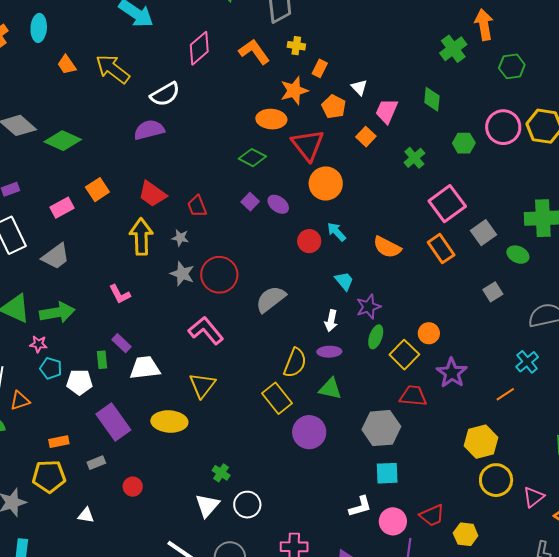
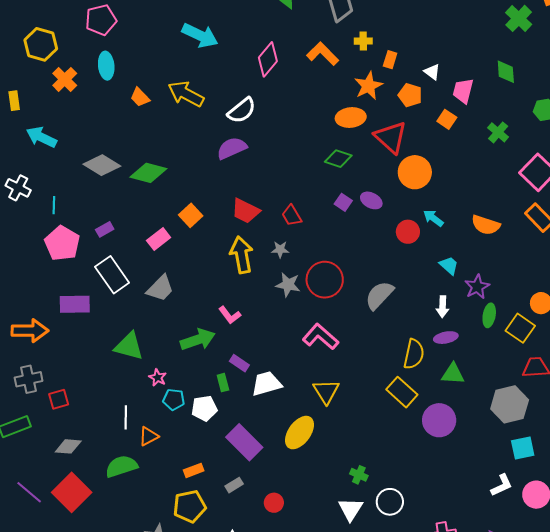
green arrow: (57, 313) -> (198, 340), moved
pink star: (38, 344) -> (158, 378), turned 30
yellow ellipse: (169, 421) -> (299, 433), turned -48

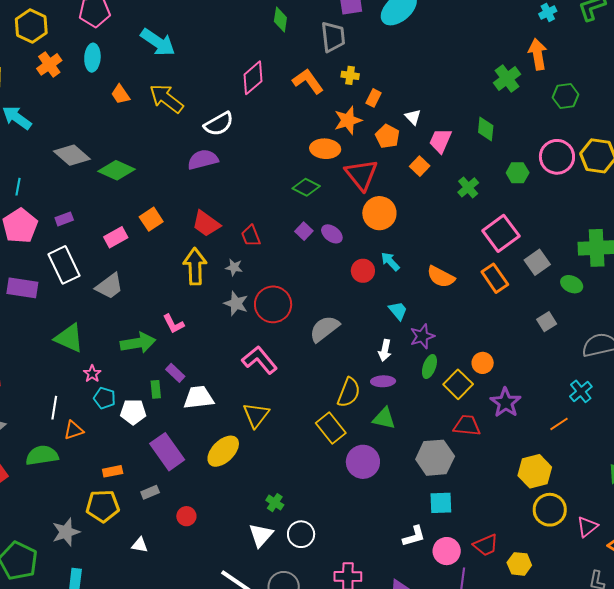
cyan arrow: (200, 35) -> (158, 42), moved

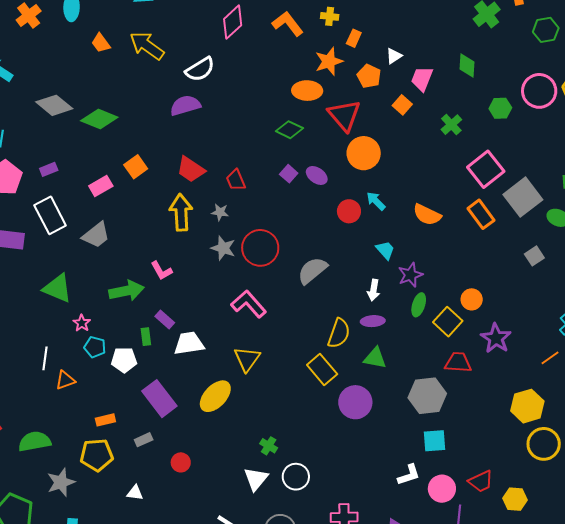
white triangle: (413, 117) -> (394, 56), turned 42
gray square: (537, 262) -> (523, 197), size x1.5
green semicircle: (42, 455) -> (35, 441), moved

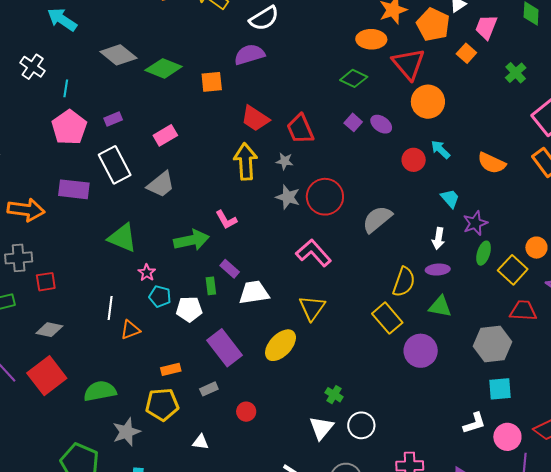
orange pentagon: (369, 76) -> (433, 25), size x1.4
orange square: (136, 167) -> (212, 82), moved, turned 30
red trapezoid: (236, 180) -> (300, 129), size x1.4

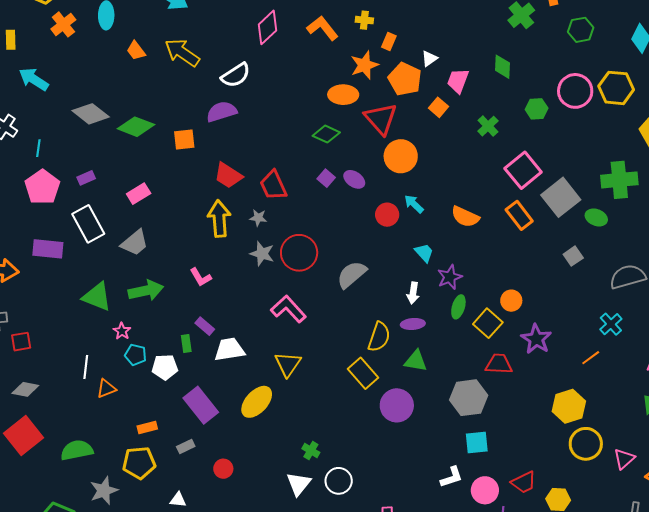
green arrow: (191, 240) -> (146, 291), moved

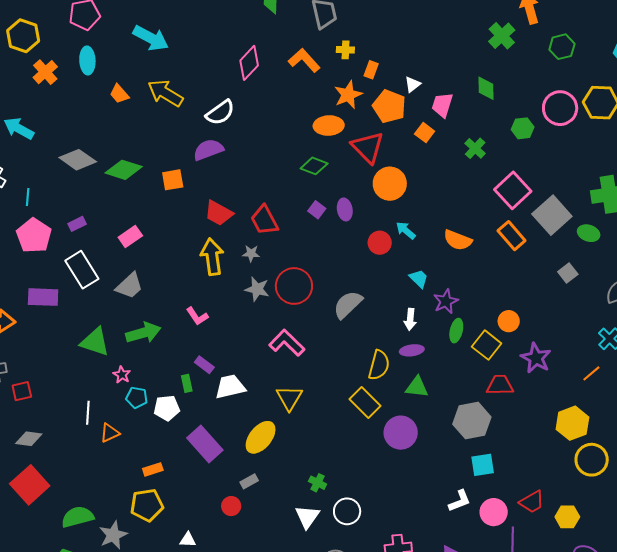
purple ellipse: (354, 179) -> (345, 209), turned 50
gray rectangle: (186, 447) -> (249, 481), moved
green semicircle: (77, 450) -> (78, 517), moved

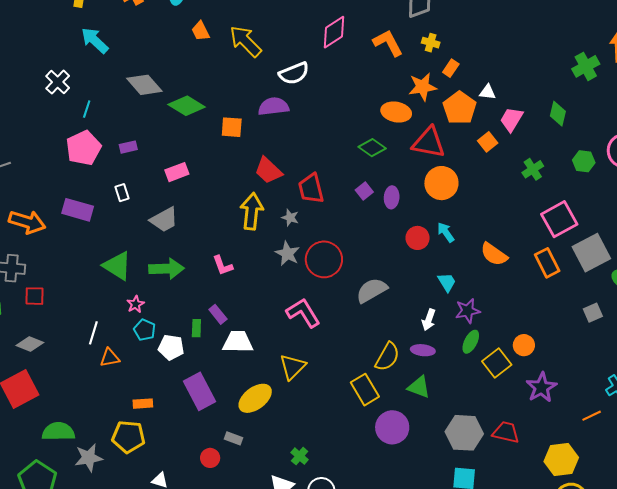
white triangle: (413, 84) -> (487, 92), turned 30
red triangle: (368, 147) -> (429, 143), turned -48
white rectangle: (82, 270) -> (122, 193), size x0.5
red trapezoid: (500, 385) -> (506, 432), moved
gray rectangle: (249, 481) -> (233, 438), turned 36

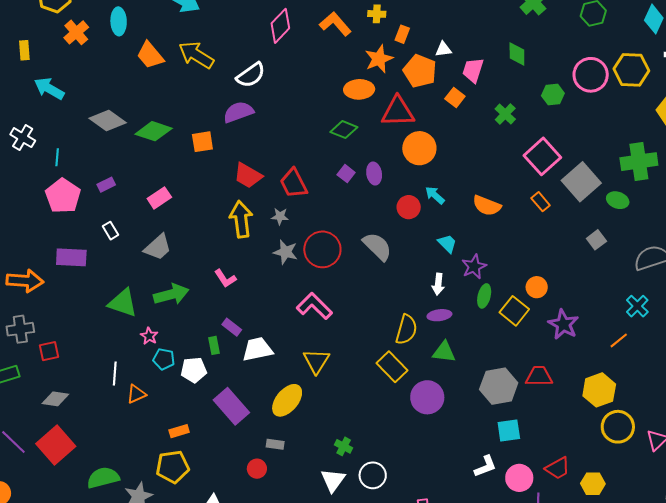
orange trapezoid: (201, 31) -> (150, 55), size x1.4
orange rectangle: (547, 263) -> (541, 202), size x0.7
gray semicircle: (372, 290) -> (377, 246), moved, turned 88

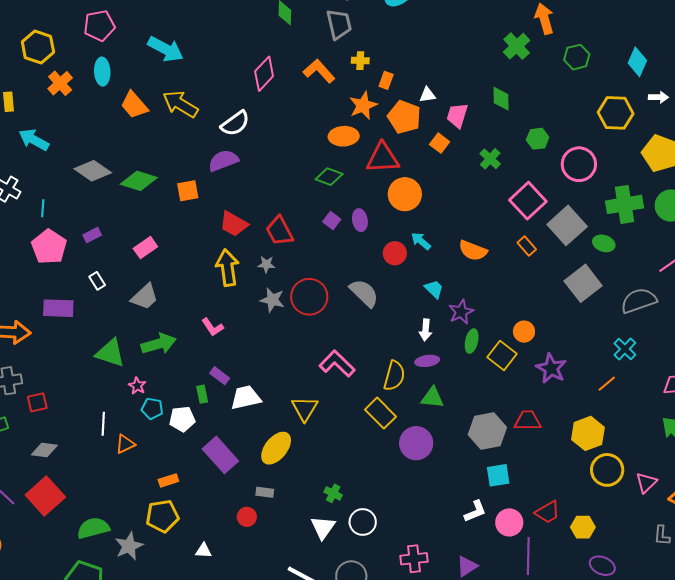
pink circle: (591, 75) -> (579, 164), moved
gray square: (596, 240) -> (583, 283), size x1.8
pink L-shape: (314, 306) -> (337, 364), moved

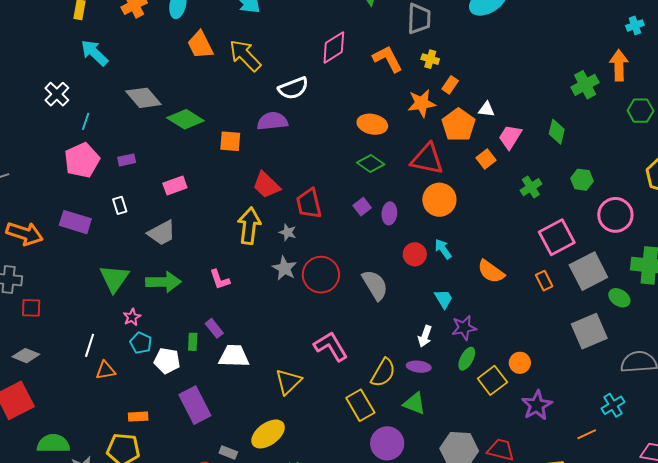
orange ellipse: (344, 136) -> (372, 124), moved
green triangle: (110, 353) -> (114, 279), turned 32
yellow ellipse: (276, 448) -> (268, 434), moved

